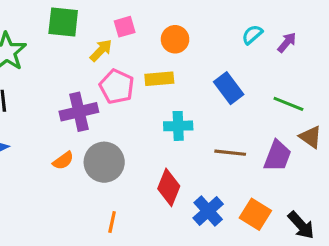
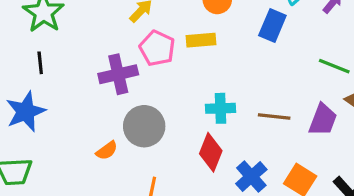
blue rectangle: (229, 88) -> (272, 25), moved, turned 60
cyan cross: (178, 126) -> (221, 108), moved
orange semicircle: (63, 161) -> (107, 151), moved

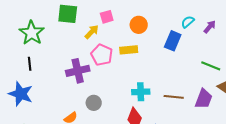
blue star: (26, 112) -> (21, 94), turned -30
gray circle: (144, 126) -> (94, 103), size x0.6

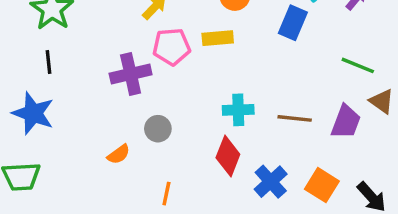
pink pentagon: (102, 55) -> (172, 47), turned -30

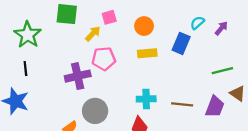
yellow rectangle: (218, 38) -> (147, 53), moved
green line: (358, 65) -> (222, 71), turned -36
gray circle: (158, 129) -> (95, 111), size x1.5

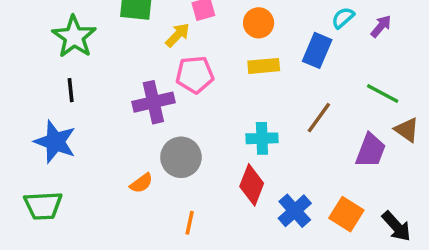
green line: (222, 71) -> (383, 94), turned 42
brown line: (182, 104) -> (319, 118), moved, turned -60

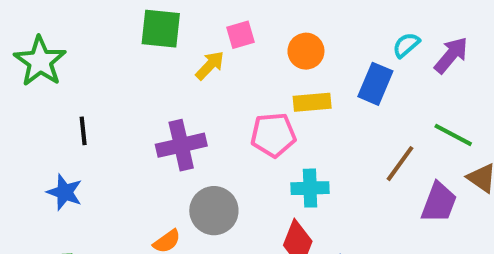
purple arrow: (381, 26) -> (451, 55), size x1.4
green star: (74, 37) -> (40, 61), moved
pink pentagon: (195, 75) -> (273, 135), moved
brown line: (319, 118) -> (400, 164), moved
blue star: (55, 142) -> (65, 192), size x0.7

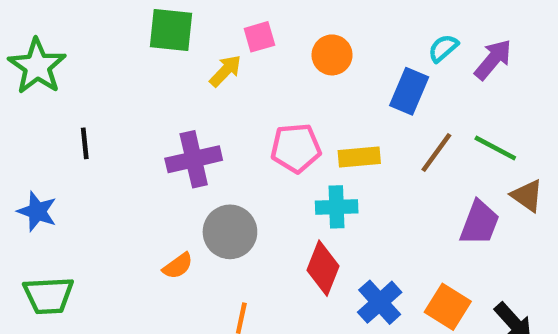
yellow rectangle: (312, 102) -> (359, 157), moved
brown line: (400, 164) -> (436, 152), moved
blue star: (65, 192) -> (37, 211), moved

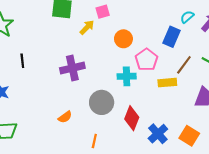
orange circle: (332, 55) -> (123, 39), moved
pink pentagon: (296, 148) -> (146, 60), moved, turned -30
yellow rectangle: (359, 157) -> (167, 83), moved
cyan cross: (337, 207) -> (127, 76), moved
gray circle: (230, 232) -> (102, 102), moved

